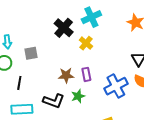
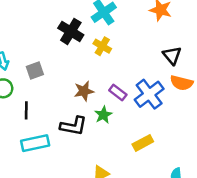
purple rectangle: (86, 74) -> (118, 93), moved, turned -32

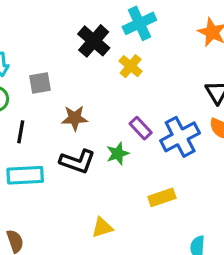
brown star: (84, 91) -> (75, 118), moved

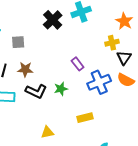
yellow cross: (131, 66) -> (112, 43), moved, turned 32
brown star: (75, 118) -> (25, 69), moved
purple rectangle: (141, 128) -> (78, 64), moved

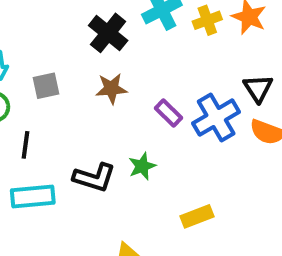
yellow cross: (112, 43) -> (207, 20), moved
brown star: (25, 69) -> (111, 89), moved
blue cross: (99, 82) -> (216, 118), moved

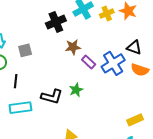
black cross: (108, 33) -> (56, 22), turned 30
black triangle: (258, 88) -> (134, 48), turned -35
brown star: (111, 89) -> (73, 47), moved
yellow rectangle: (197, 216) -> (135, 120), moved

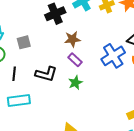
purple rectangle: (89, 62) -> (75, 60), moved
black L-shape: (52, 97) -> (46, 74), moved

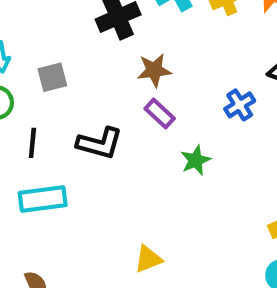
blue cross: (113, 56) -> (240, 105), size x0.6
green star: (75, 83) -> (196, 160), moved

